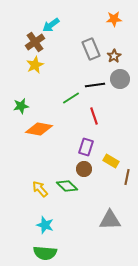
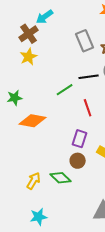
yellow arrow: (40, 189) -> (34, 181), turned 72
cyan star: (45, 225) -> (39, 217), turned -30

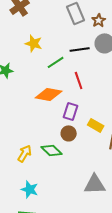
yellow star: (29, 57) -> (34, 43), moved, turned -30
orange diamond: (33, 121) -> (49, 94), moved
cyan star: (39, 217) -> (30, 189), turned 30

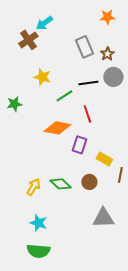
brown circle: (69, 133) -> (89, 182), moved

